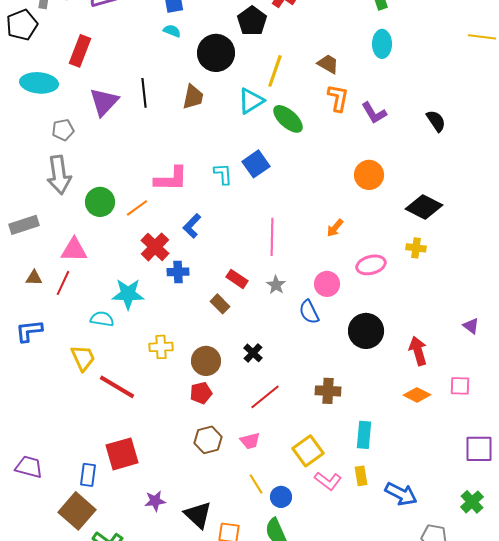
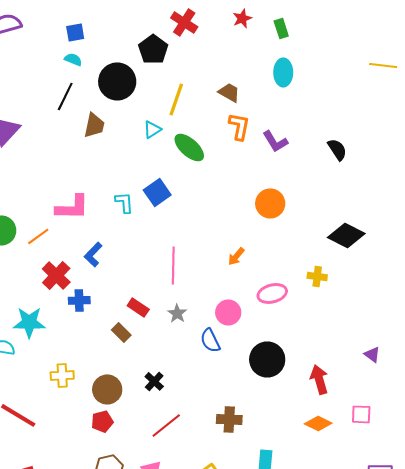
black line: (144, 93) -> (65, 96), moved, turned 32
cyan triangle: (251, 101) -> (152, 129), size x0.7
black diamond: (424, 207) -> (346, 235), moved

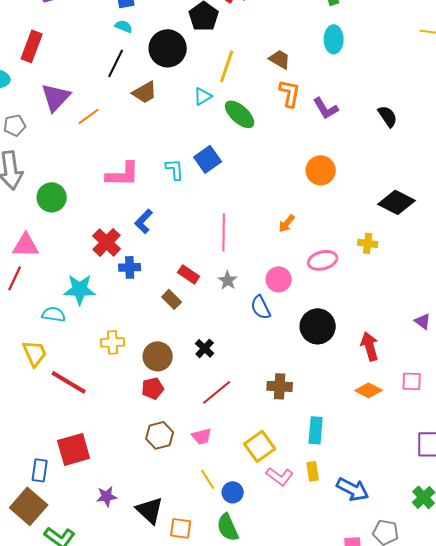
brown trapezoid: (94, 125) -> (145, 92), turned 48
orange line: (38, 236) -> (89, 116), moved

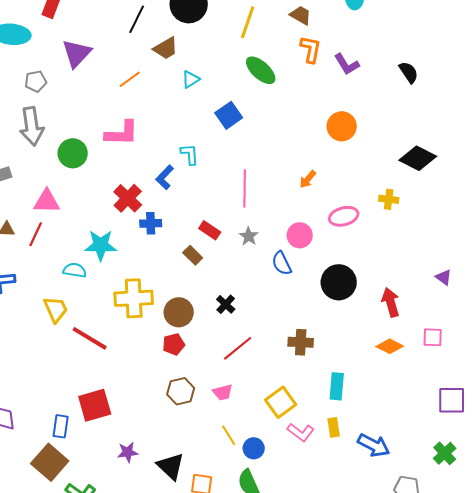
cyan triangle: (203, 96) -> (191, 79), moved
orange line: (89, 116) -> (130, 79), moved
cyan L-shape: (175, 169) -> (190, 154), moved
pink L-shape: (123, 174) -> (122, 133), moved
yellow cross: (113, 342) -> (134, 298), size x1.6

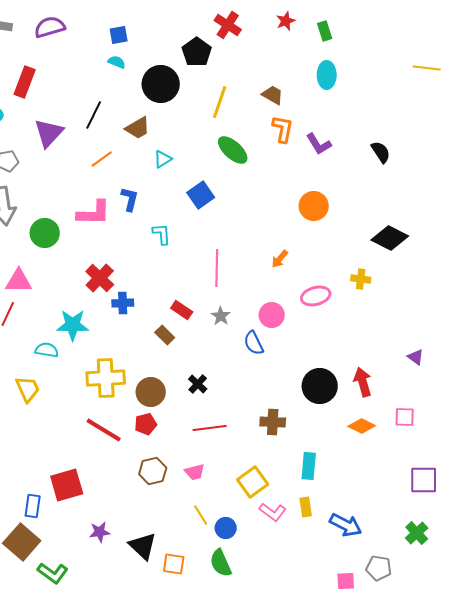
black line: (137, 19) -> (94, 115), moved
blue L-shape: (165, 177) -> (130, 199), moved, turned 150
black circle: (339, 282) -> (320, 386), moved
red line: (90, 338) -> (104, 430), moved
red line: (238, 348) -> (210, 428), turned 32

